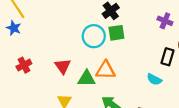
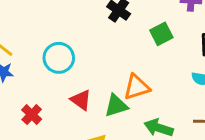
green square: (116, 33) -> (161, 34), moved
cyan circle: (94, 36) -> (59, 58), moved

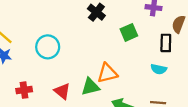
red triangle: (81, 100) -> (62, 91), moved
red cross: (32, 115) -> (24, 90), turned 35

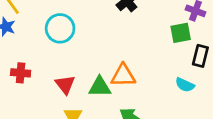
green square: (129, 32) -> (181, 33), moved

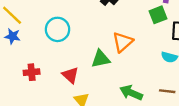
orange triangle: (123, 75) -> (123, 42), moved, turned -30
green triangle: (100, 87) -> (101, 59), moved

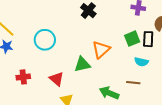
green square: (158, 15) -> (132, 39), moved
brown line: (167, 91) -> (133, 83), moved

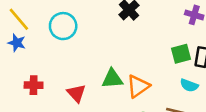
cyan circle: (45, 40) -> (63, 26), moved
orange triangle: (101, 50) -> (138, 86), moved

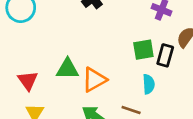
cyan semicircle: (189, 85) -> (149, 84), turned -120

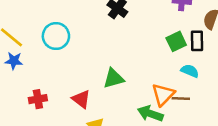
orange triangle: (94, 80) -> (163, 95), moved
cyan semicircle: (149, 84) -> (190, 71), turned -48

